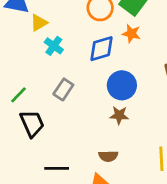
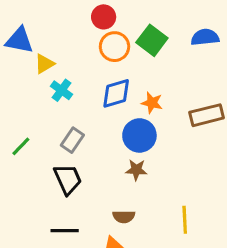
orange star: (131, 34) -> (152, 103), moved
black trapezoid: (32, 123) -> (68, 179), moved

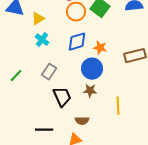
yellow triangle: (44, 64) -> (38, 19), moved
black trapezoid: (68, 179) -> (62, 97), moved
yellow line: (185, 220) -> (118, 106), moved

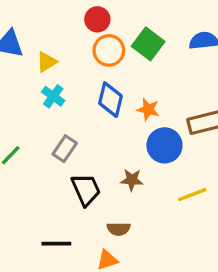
blue diamond: (77, 42) -> (110, 100), turned -60
blue circle: (92, 69) -> (164, 145), moved
yellow line: (118, 106) -> (192, 195), moved, turned 72

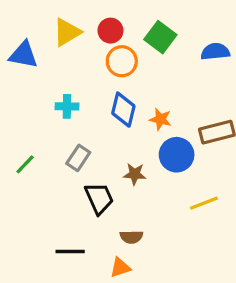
green square: (148, 44) -> (160, 37), moved
yellow triangle: (47, 62) -> (67, 32), moved, size x1.4
cyan cross: (53, 96) -> (67, 106), turned -35
brown star: (132, 180) -> (135, 174), moved

